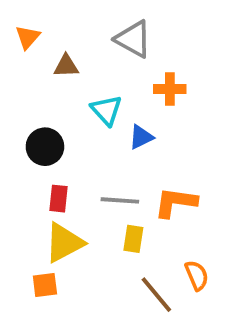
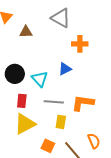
cyan triangle: (106, 110) -> (40, 79), moved
orange square: (45, 285) -> (48, 146), moved, turned 32

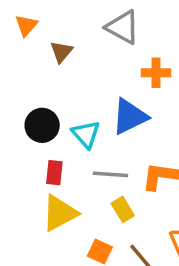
brown triangle: (26, 32) -> (61, 52), turned -48
blue triangle: (65, 69) -> (130, 117), size x1.6
yellow rectangle: (61, 122) -> (123, 209), turned -40

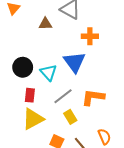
brown triangle: (61, 52) -> (45, 24), moved, turned 48
blue triangle: (130, 117) -> (74, 62), turned -40
gray line: (110, 174) -> (63, 96), turned -42

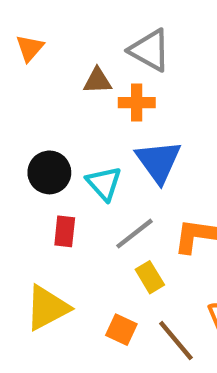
orange cross: (90, 36) -> (137, 103), moved
yellow triangle: (33, 119) -> (47, 308), moved

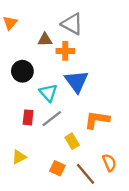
black circle: (49, 172) -> (22, 71), moved
gray line: (134, 234) -> (52, 119), moved
yellow triangle: (47, 308) -> (19, 157), size x0.6

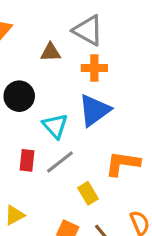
orange cross: (65, 51) -> (94, 68), moved
blue triangle: (77, 81) -> (94, 110), turned 30

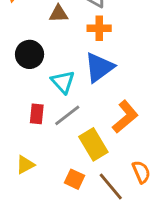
orange L-shape: (123, 163) -> (125, 117), turned 132
yellow rectangle: (88, 193) -> (93, 144), size x1.5

